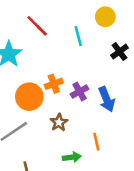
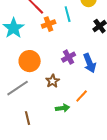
orange cross: (54, 84) -> (49, 24), moved
orange line: (96, 142) -> (82, 96), turned 56

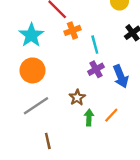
cyan line: (68, 14) -> (95, 45), moved
orange circle: (30, 61) -> (32, 70), moved
green arrow: (63, 108) -> (89, 117), moved, turned -80

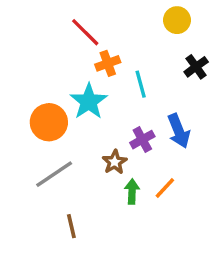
cyan star: (31, 35) -> (89, 101), moved
purple cross: (96, 69) -> (142, 140), moved

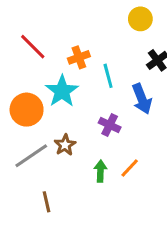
red line: (85, 32) -> (33, 47), moved
blue arrow: (179, 131) -> (142, 99), moved
purple cross: (142, 140) -> (110, 125), turned -35
brown star: (115, 162) -> (65, 145), moved

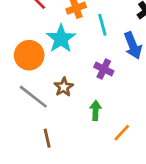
gray line: (31, 156) -> (33, 97), turned 72
orange line: (130, 168) -> (122, 133), moved

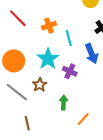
cyan star: (61, 39) -> (48, 59), moved

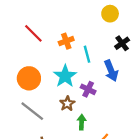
brown star: (40, 85) -> (67, 104), moved

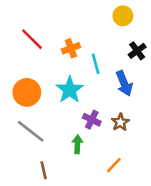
purple cross: (88, 89) -> (92, 120), moved
brown star: (67, 104) -> (120, 122), moved
green arrow: (82, 122) -> (77, 144), moved

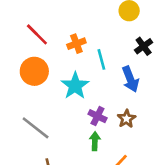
orange circle: (27, 92) -> (34, 71), moved
green arrow: (77, 144) -> (95, 141), moved

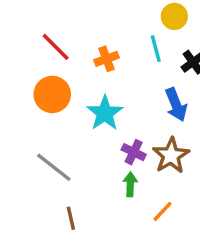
cyan line: (101, 59) -> (156, 49), moved
brown star: (126, 119) -> (171, 155), size x1.5

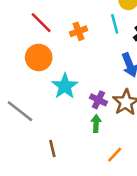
cyan star: (105, 113) -> (65, 86), moved
gray line: (54, 167) -> (20, 111), moved
orange line: (162, 211) -> (115, 155), moved

